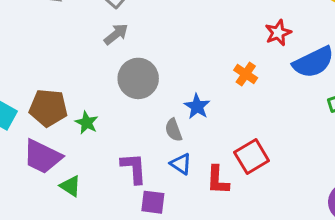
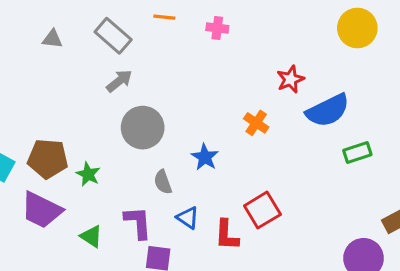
gray semicircle: (173, 130) -> (163, 182), moved
green triangle: (70, 186) -> (91, 236), moved

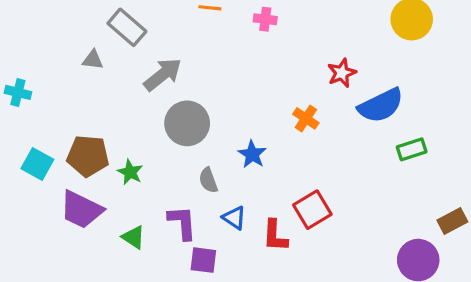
gray rectangle: (113, 36) -> (127, 27), moved
gray triangle: (52, 39) -> (93, 60), moved
gray arrow: (119, 81) -> (163, 75), size x1.4

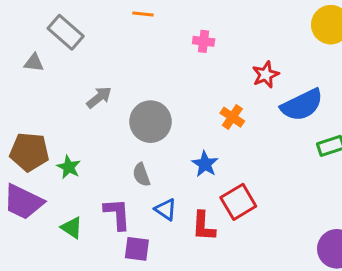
pink cross: (265, 19) -> (204, 41), moved
gray arrow: (163, 75) -> (99, 97), moved, size x0.7
gray circle: (187, 123) -> (151, 122), moved
blue star: (252, 154) -> (205, 164), moved

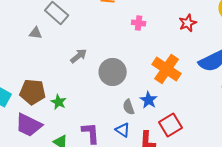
pink cross: (204, 41) -> (139, 23), moved
red star: (266, 75) -> (188, 23), moved
orange cross: (232, 117) -> (167, 69), size x1.8
gray semicircle: (141, 175) -> (129, 107), moved

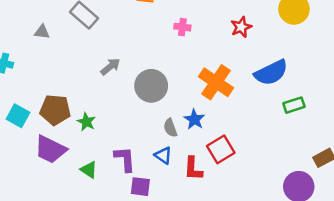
gray triangle: (36, 33) -> (42, 32), moved

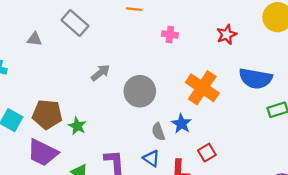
blue semicircle: (271, 73) -> (256, 79), turned 36
red square: (221, 149) -> (207, 153), size x0.7

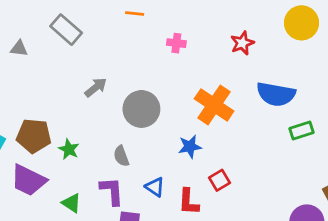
blue star: (181, 124) -> (190, 147), turned 30
gray semicircle: (158, 132) -> (121, 156), moved

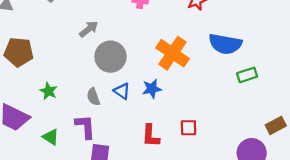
gray arrow: (96, 87) -> (89, 29), moved
brown pentagon: (34, 136) -> (19, 52), moved
red square: (219, 180) -> (189, 128), moved, turned 30
blue triangle: (155, 187) -> (122, 91), moved

